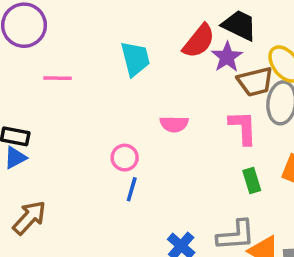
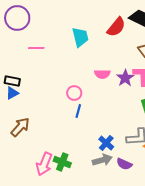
purple star: (227, 57) -> (125, 78), moved

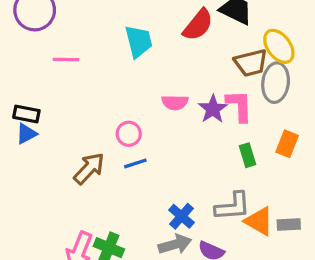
blue line: (78, 111) -> (135, 163), turned 56
brown arrow: (20, 127) -> (89, 168), moved

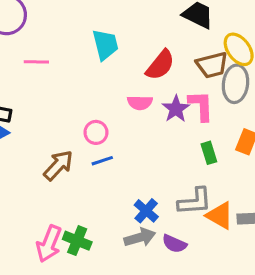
red semicircle: (198, 25) -> (160, 65), moved

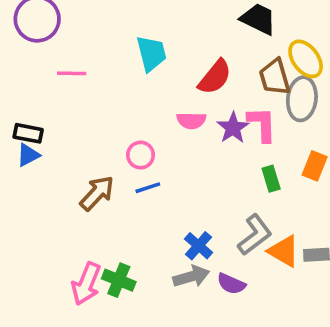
brown trapezoid: (212, 65) -> (275, 77), turned 88
gray L-shape: (195, 201) -> (255, 235), turned -33

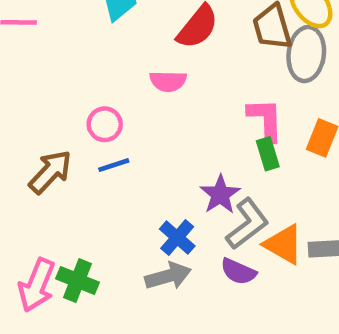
pink L-shape: (262, 124) -> (265, 120), moved
purple star: (233, 128) -> (220, 194), moved
purple semicircle: (231, 284) -> (238, 271), moved

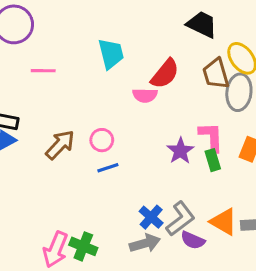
pink semicircle: (168, 81) -> (145, 95), moved
brown arrow: (50, 172) -> (60, 145), moved
purple star: (220, 194) -> (180, 151), moved
gray L-shape: (247, 224) -> (180, 219), moved

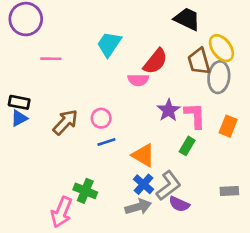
cyan trapezoid: (111, 54) -> (109, 44), turned -132
purple star: (180, 151) -> (169, 110), moved
green rectangle: (213, 160) -> (187, 146), moved, turned 48
orange triangle: (224, 222) -> (143, 155), moved
green cross: (83, 246) -> (85, 191), moved

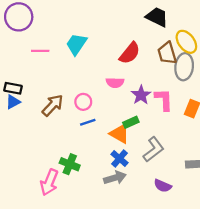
cyan trapezoid: (109, 44) -> (76, 44), moved
pink semicircle: (138, 80) -> (115, 83), moved
green rectangle: (187, 146) -> (131, 122), moved, turned 35
gray L-shape: (169, 186) -> (154, 149), moved
purple semicircle: (179, 204) -> (163, 186), moved

